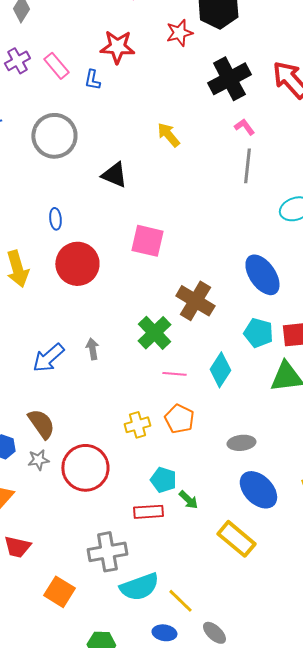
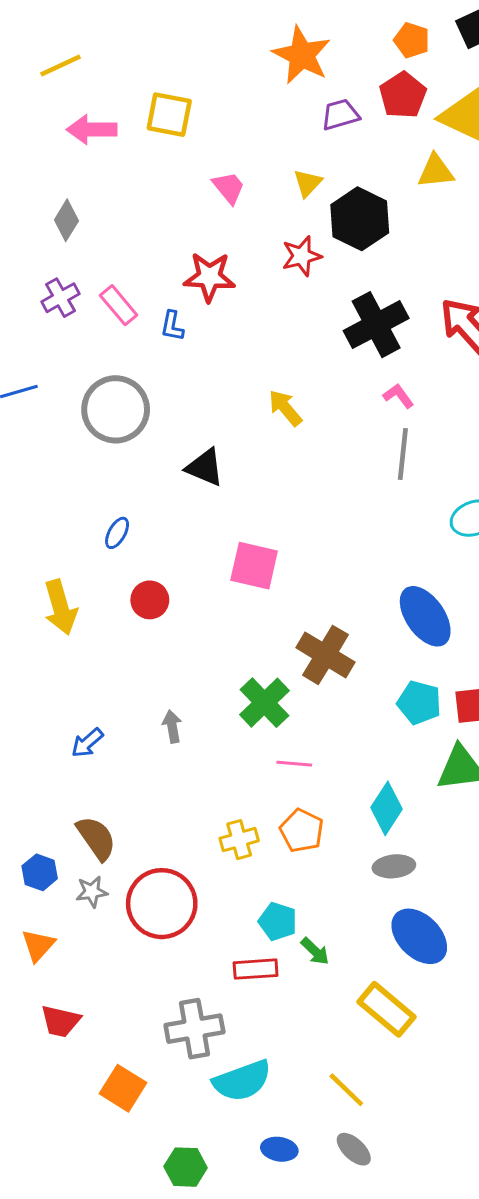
blue ellipse: (55, 219) -> (117, 533), turned 35
red circle: (77, 264) -> (150, 600), size x0.6
blue arrow: (48, 358) -> (87, 743), moved, size x0.7
cyan diamond: (220, 370) -> (386, 808), moved
yellow line: (180, 601) -> (346, 1090), moved

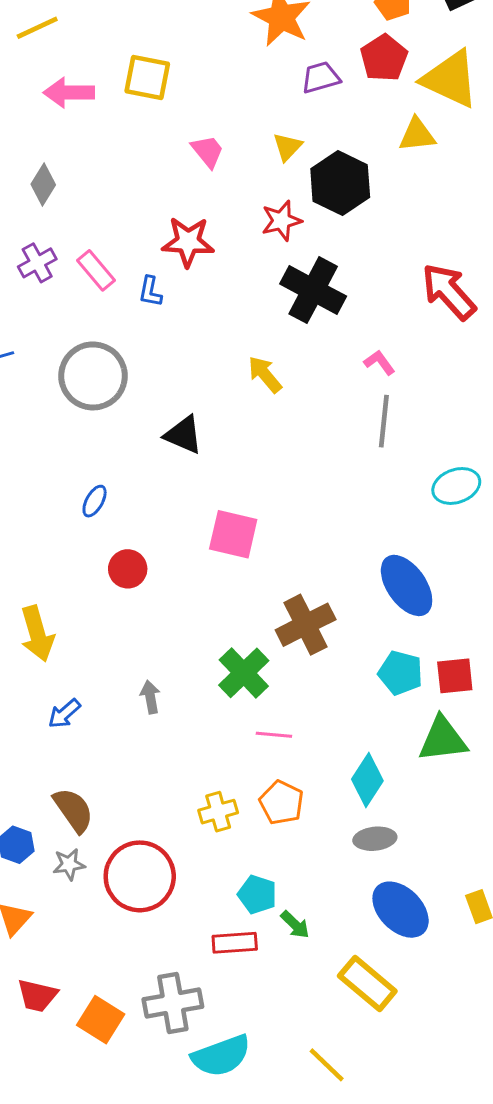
black cross: (376, 325) -> (313, 290), moved, turned -34
yellow arrow: (60, 607) -> (37, 634), moved
brown cross: (325, 655) -> (306, 625), turned 32
orange square: (123, 1088) -> (101, 1020), moved

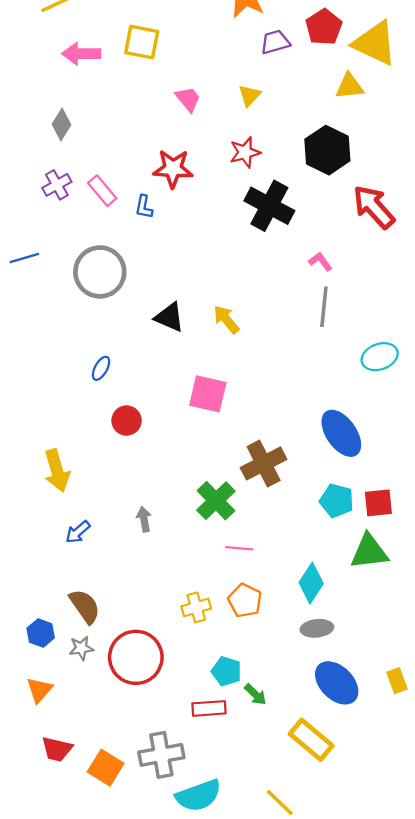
black hexagon: (340, 183) -> (327, 150), moved
yellow arrow: (265, 374) -> (226, 320), moved

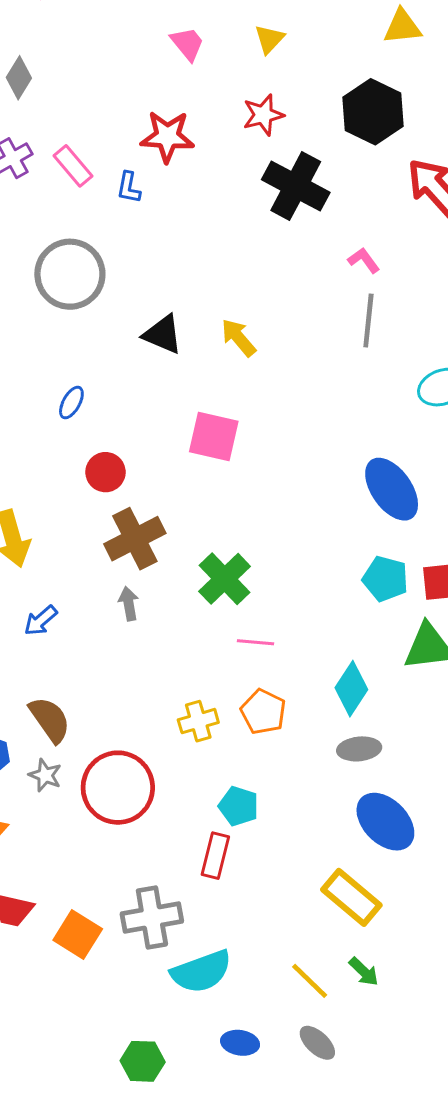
brown cross: (264, 463) -> (135, 539), moved
gray star: (81, 648) -> (45, 775), turned 30
green arrow: (255, 695) -> (364, 972), moved
red rectangle: (209, 708) -> (215, 856), turned -72

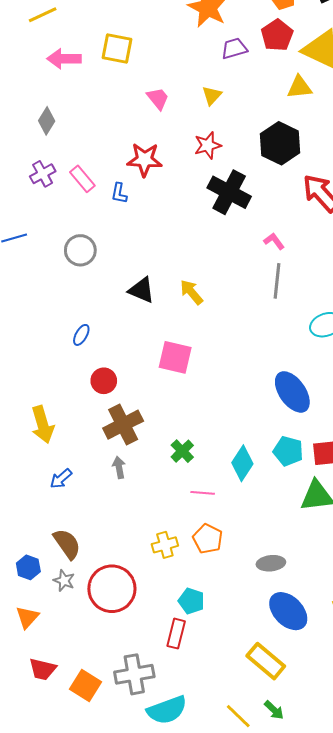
gray circle: (70, 274) -> (80, 250), size x0.7
green cross: (225, 579) -> (182, 451), size x0.7
cyan diamond: (351, 689) -> (242, 463), moved

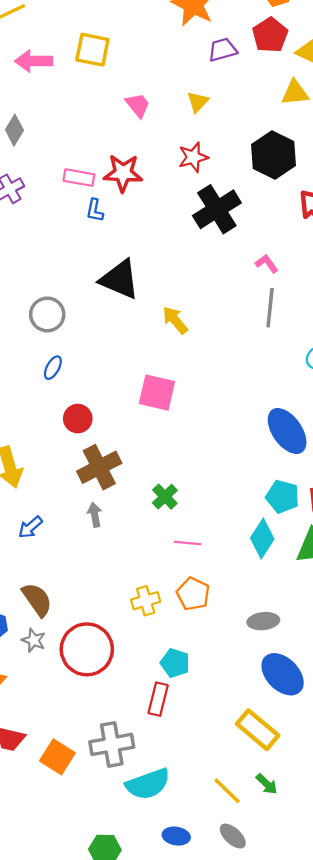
pink rectangle: (82, 179) -> (79, 178), moved, turned -40
black cross: (229, 192) -> (217, 209), turned 30
gray circle: (80, 250) -> (47, 314), moved
black triangle: (141, 290) -> (120, 279), moved, size x1.4
cyan diamond: (242, 463) -> (262, 538), moved

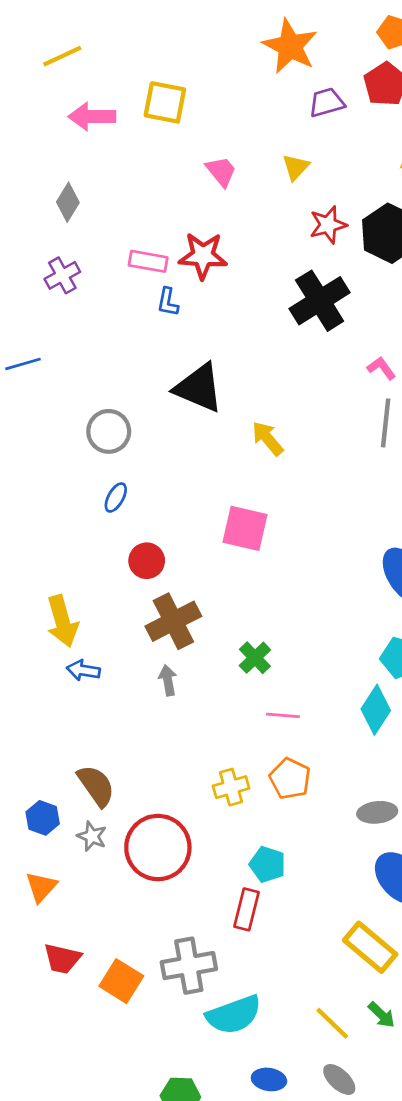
red star: (193, 157) -> (328, 225), moved
blue arrow: (30, 527) -> (83, 670), moved, turned 50

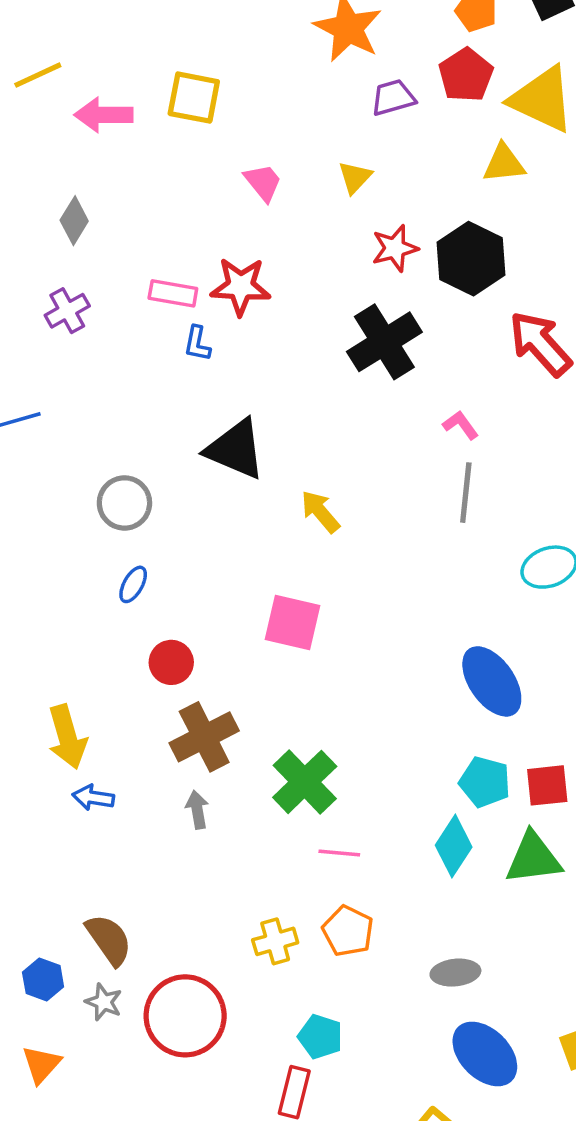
yellow line: (62, 56) -> (38, 75), moved
green cross: (255, 658) -> (305, 782), size x1.6

